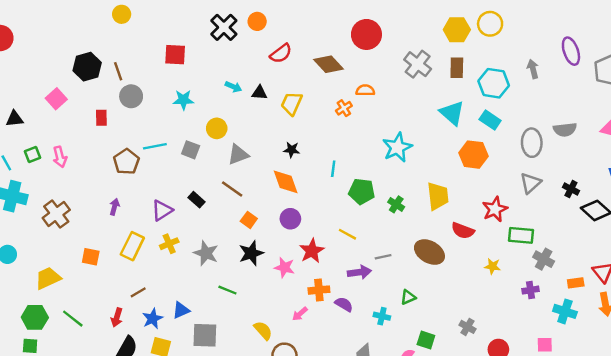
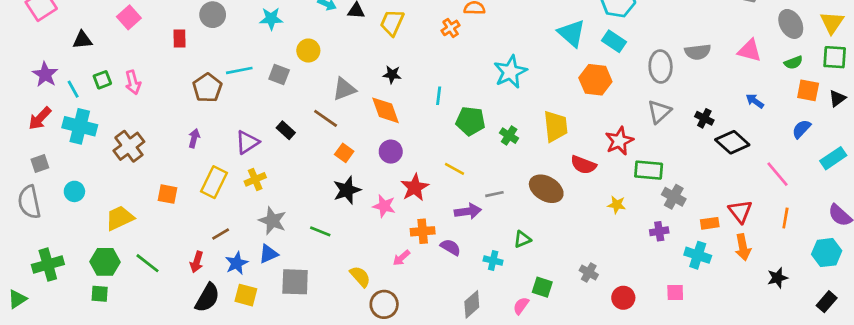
gray triangle: (238, 155) -> (344, 89), moved
gray star: (206, 253) -> (272, 221), moved

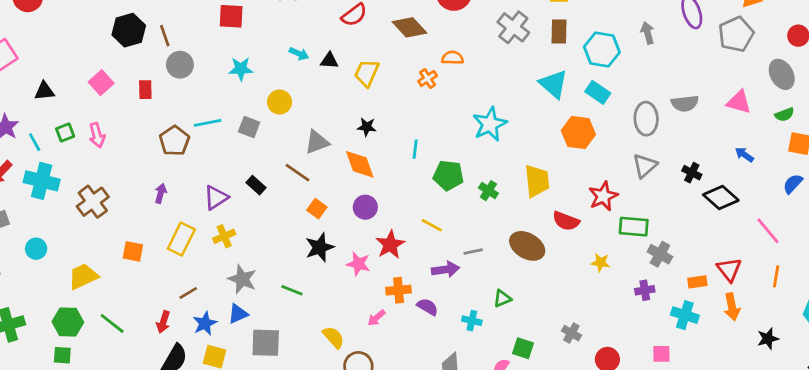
pink square: (129, 17) -> (101, 83), moved

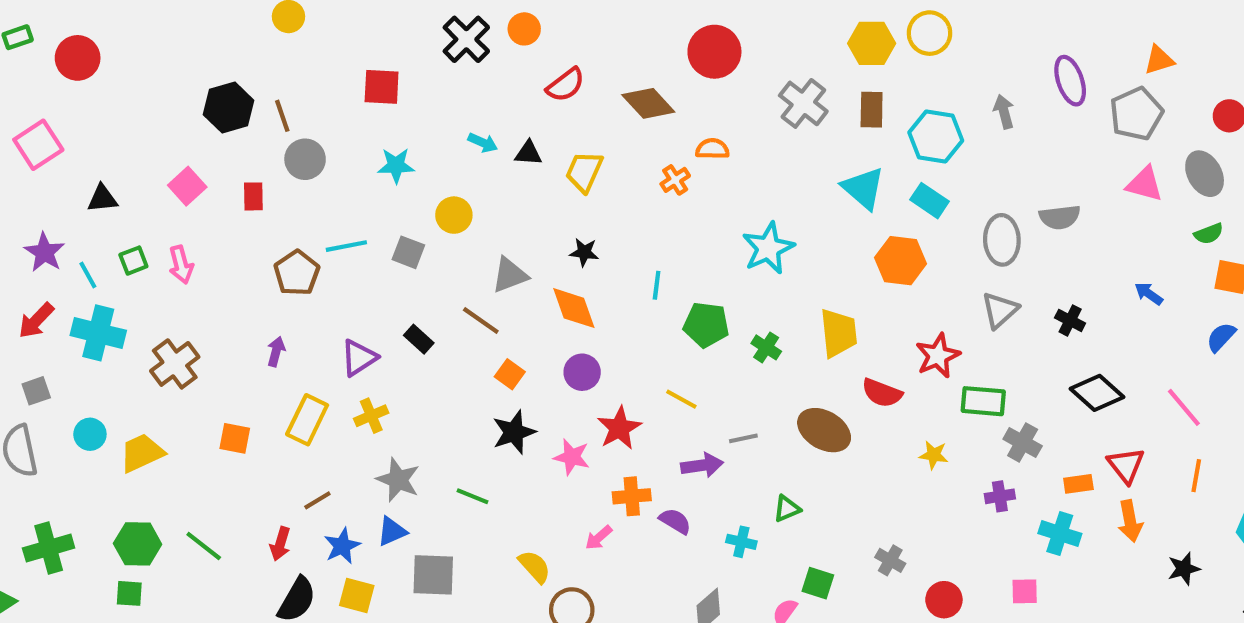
pink triangle: (739, 102) -> (1145, 184), moved
black diamond: (721, 198) -> (1097, 393), moved
yellow trapezoid: (83, 276) -> (142, 453), moved

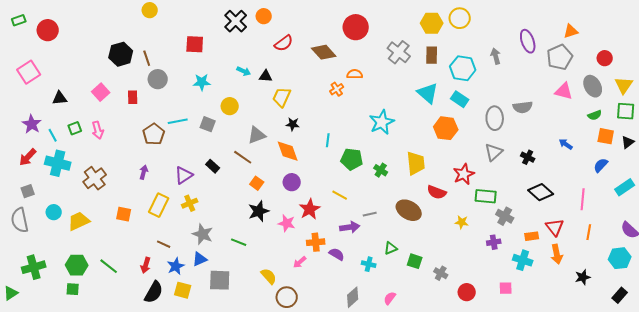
yellow trapezoid: (584, 172) -> (282, 97), moved
pink line: (1184, 407) -> (583, 199), turned 45
brown line: (317, 500) -> (164, 244), turned 56
green square: (818, 583) -> (415, 261), moved

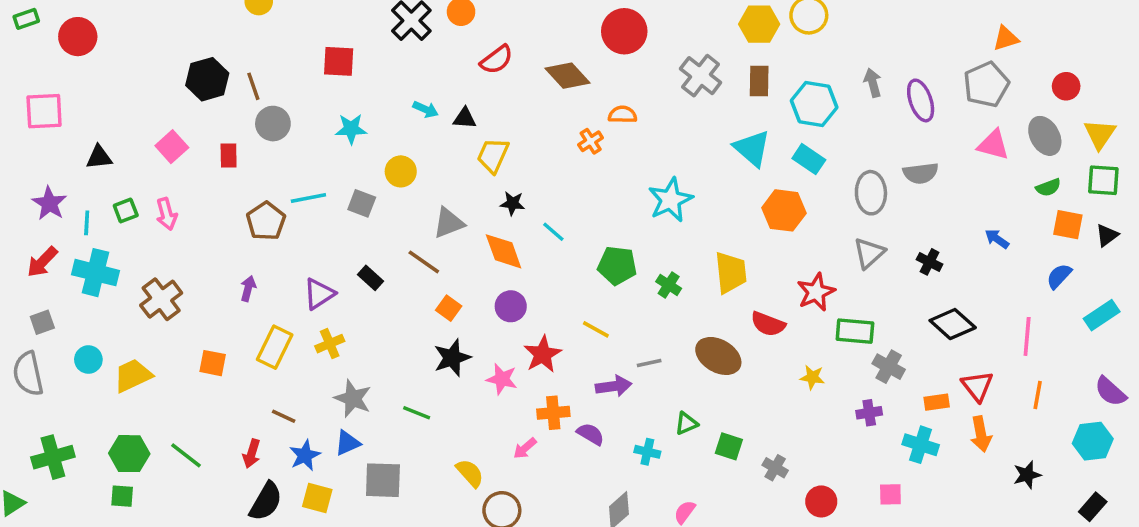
purple ellipse: (528, 41) -> (921, 100), moved
pink square: (29, 72) -> (44, 111), turned 30
cyan line: (53, 135) -> (87, 223), turned 32
cyan line: (328, 140) -> (553, 232), moved, turned -56

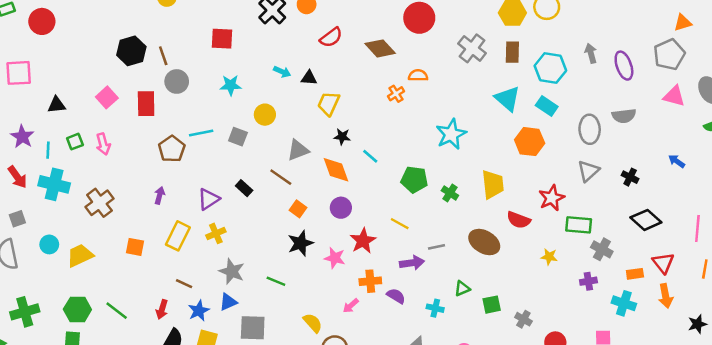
red rectangle: (229, 155) -> (146, 104), size x1.5
red arrow: (42, 262) -> (17, 177), turned -80
green square: (729, 446) -> (492, 305), turned -30

